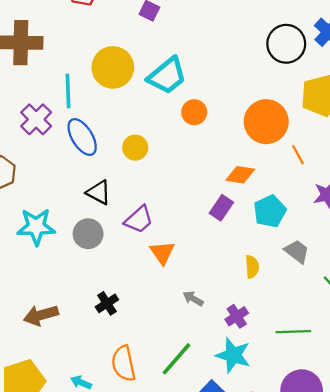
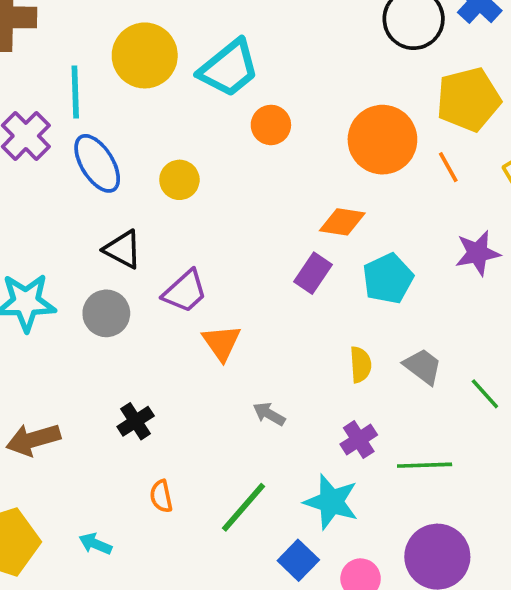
orange line: (298, 155) -> (448, 167), moved
gray trapezoid: (297, 251) -> (423, 366), moved
purple cross: (237, 316) -> (359, 440), moved
orange semicircle: (123, 364) -> (161, 496), moved, size x0.6

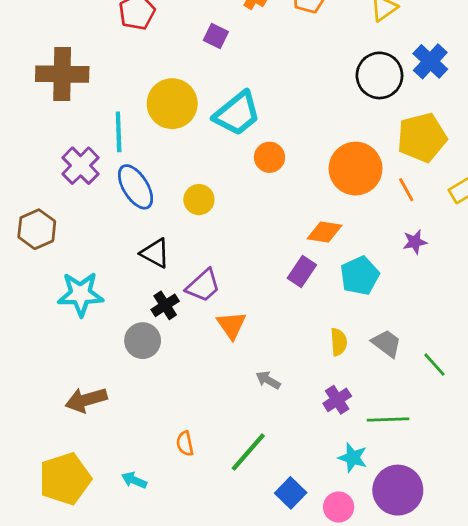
purple star: (478, 253) -> (415, 242), moved, size x0.7
gray circle: (106, 313) -> (143, 341), moved
black cross: (136, 421) -> (165, 305), moved
cyan star: (331, 502) -> (353, 458), moved, size x0.7

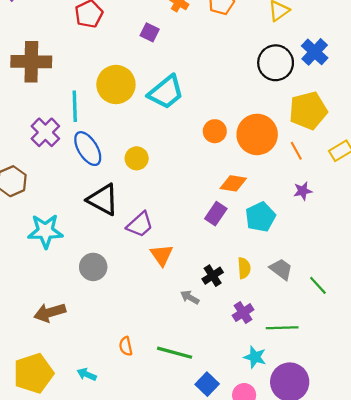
orange circle: (269, 157) -> (215, 131), moved
black triangle: (155, 253) -> (103, 200), size x1.4
black cross: (165, 305) -> (213, 276), moved
green line: (248, 452) -> (175, 353), turned 64

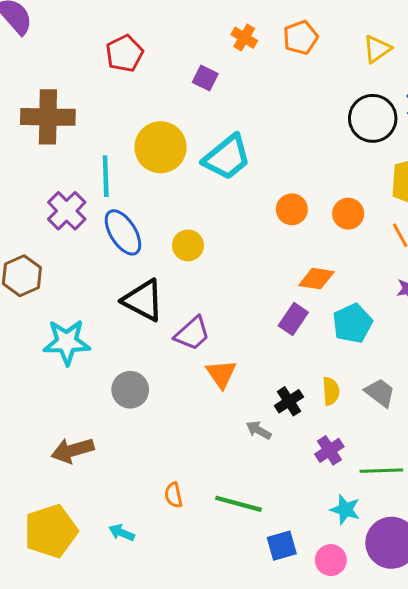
orange circle: (257, 134) -> (348, 214), size x0.6
blue square: (207, 384) -> (282, 546), turned 30

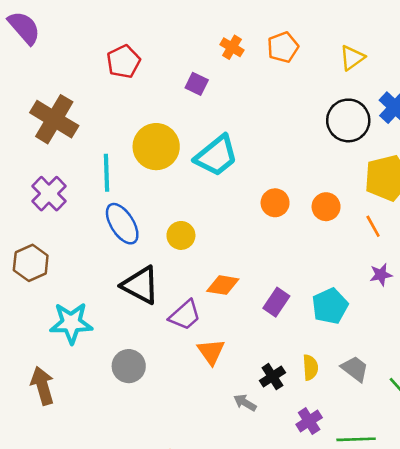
brown cross: (48, 117) -> (54, 119), turned 30
purple cross: (67, 211) -> (49, 194), moved
orange diamond: (316, 279) -> (223, 285), moved
brown arrow: (72, 450) -> (42, 386), moved, turned 90

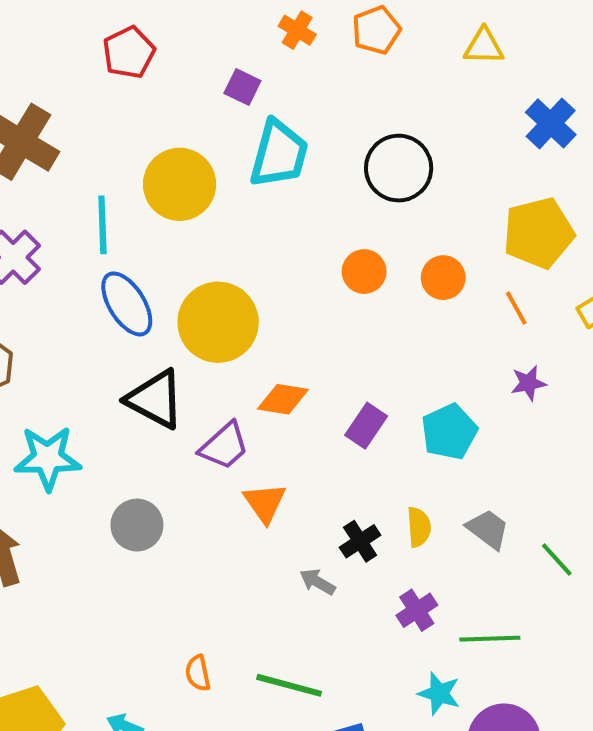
yellow triangle: (352, 58) -> (484, 46), turned 36
black circle: (348, 120) -> (399, 168), moved
cyan trapezoid: (216, 156) -> (279, 154), moved, turned -36
yellow circle: (181, 235) -> (218, 322), size x1.8

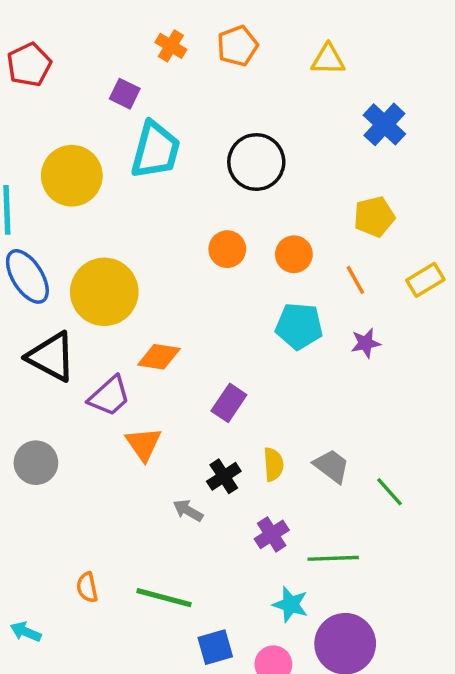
yellow pentagon: (539, 233) -> (374, 217), size x0.7
purple rectangle: (366, 426) -> (229, 403), moved
cyan pentagon: (449, 432) -> (299, 326), moved, turned 30

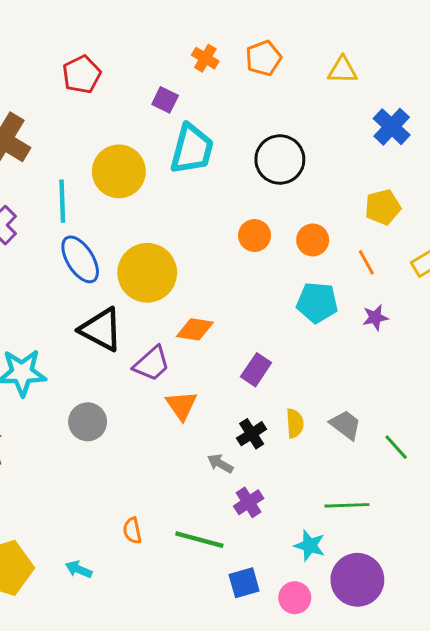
purple cross: (272, 534) -> (249, 502), moved

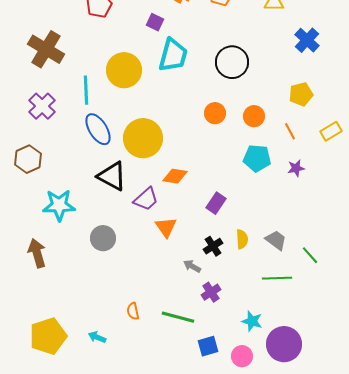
green line: (347, 505) -> (277, 278), moved

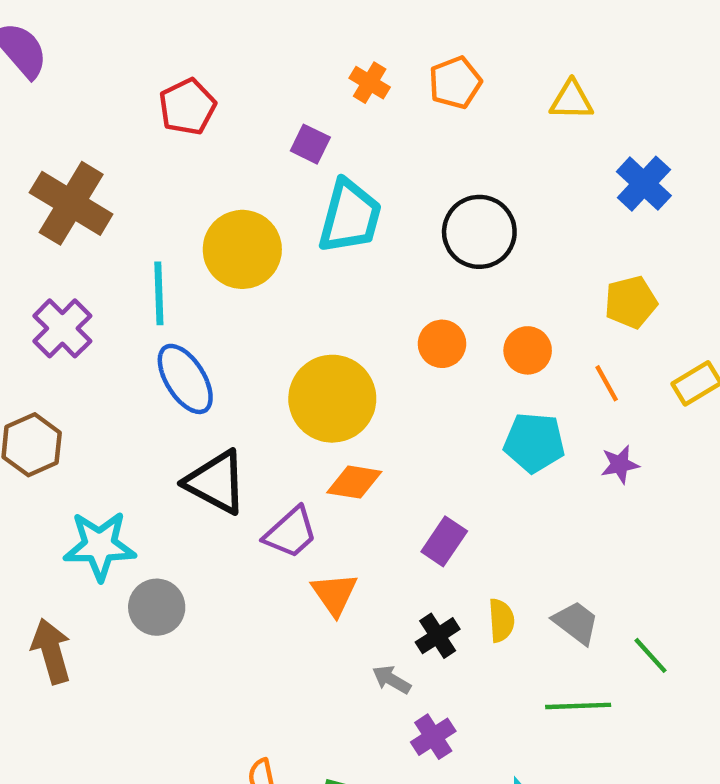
yellow circle: (143, 138) -> (332, 399), moved
gray circle: (103, 238) -> (157, 607), moved

